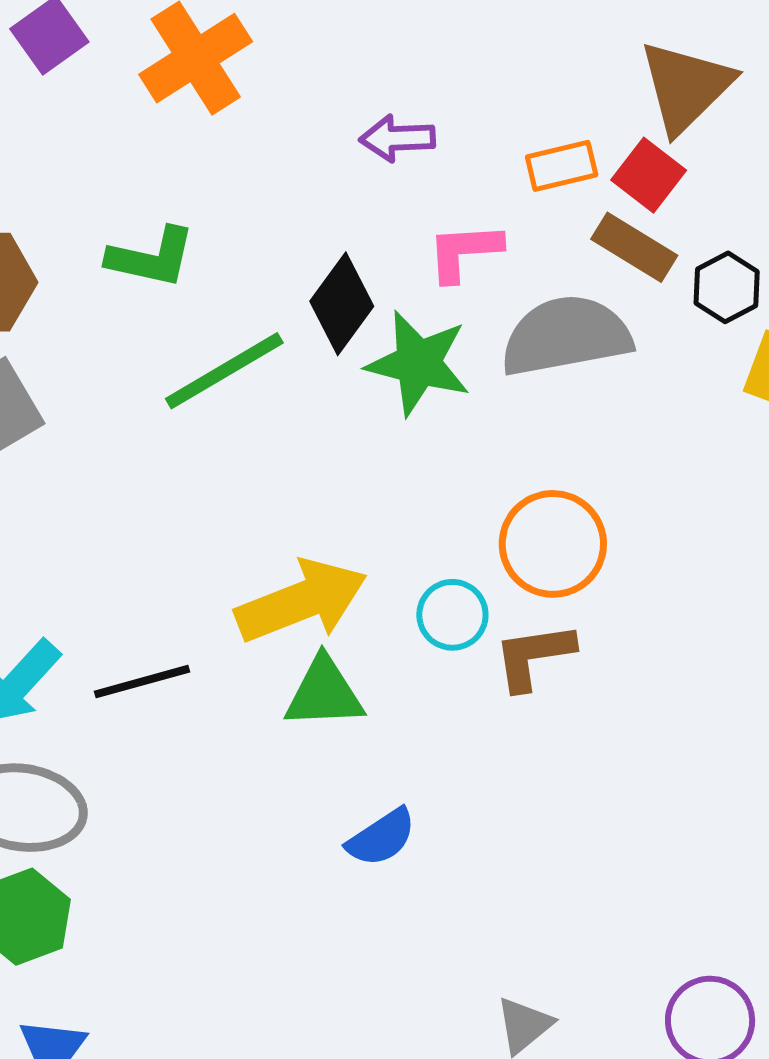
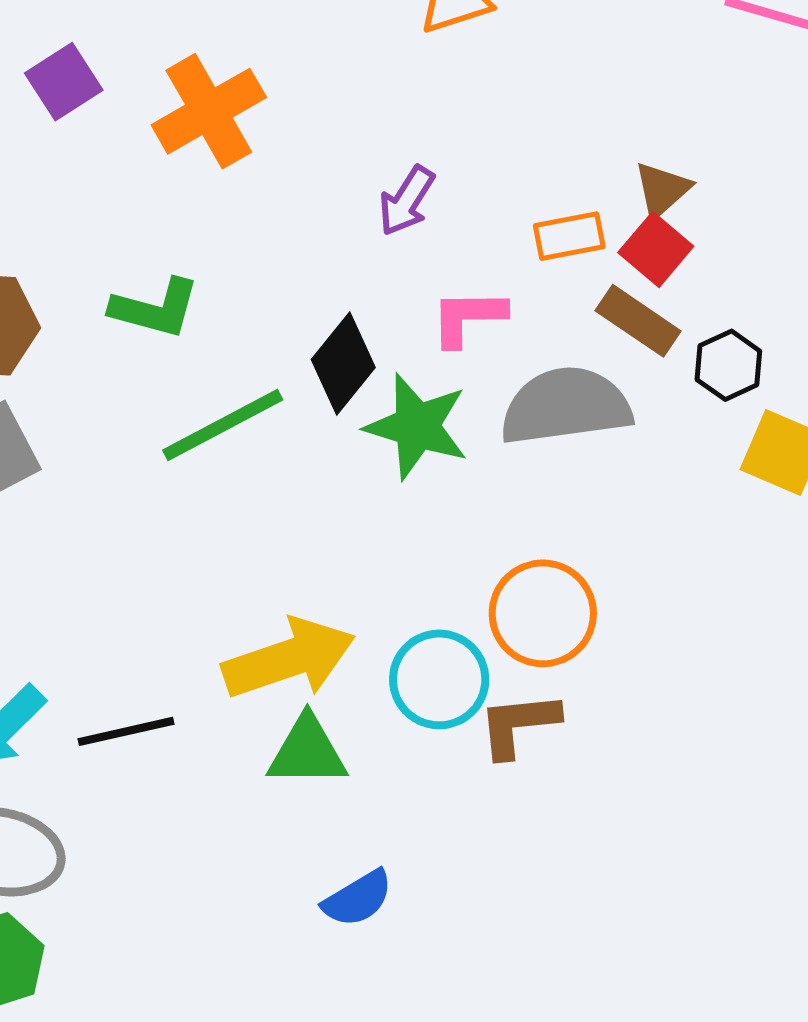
brown triangle: (686, 87) -> (662, 190), moved, size x0.6
purple arrow: (397, 138) -> (406, 201), turned -58
cyan circle: (452, 615) -> (439, 679), size x1.4

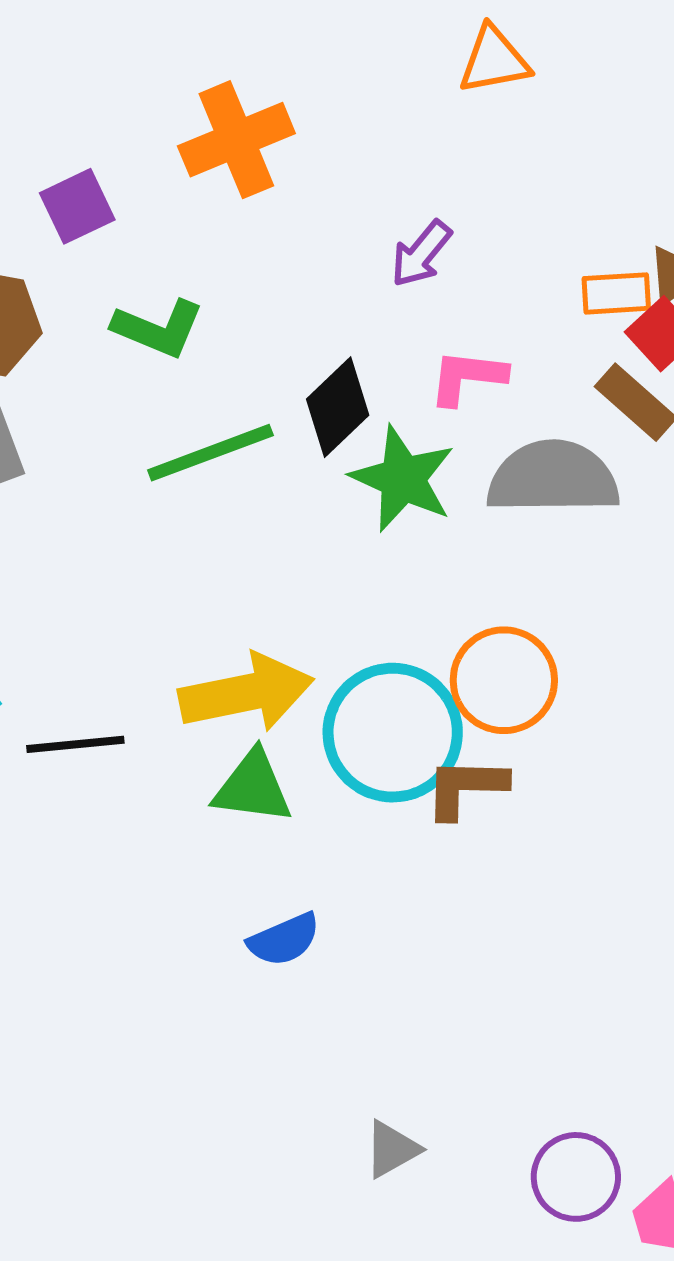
purple square: (64, 82) -> (77, 206), moved
orange rectangle: (569, 236) -> (616, 293), moved
cyan circle: (439, 679) -> (393, 733), size x1.4

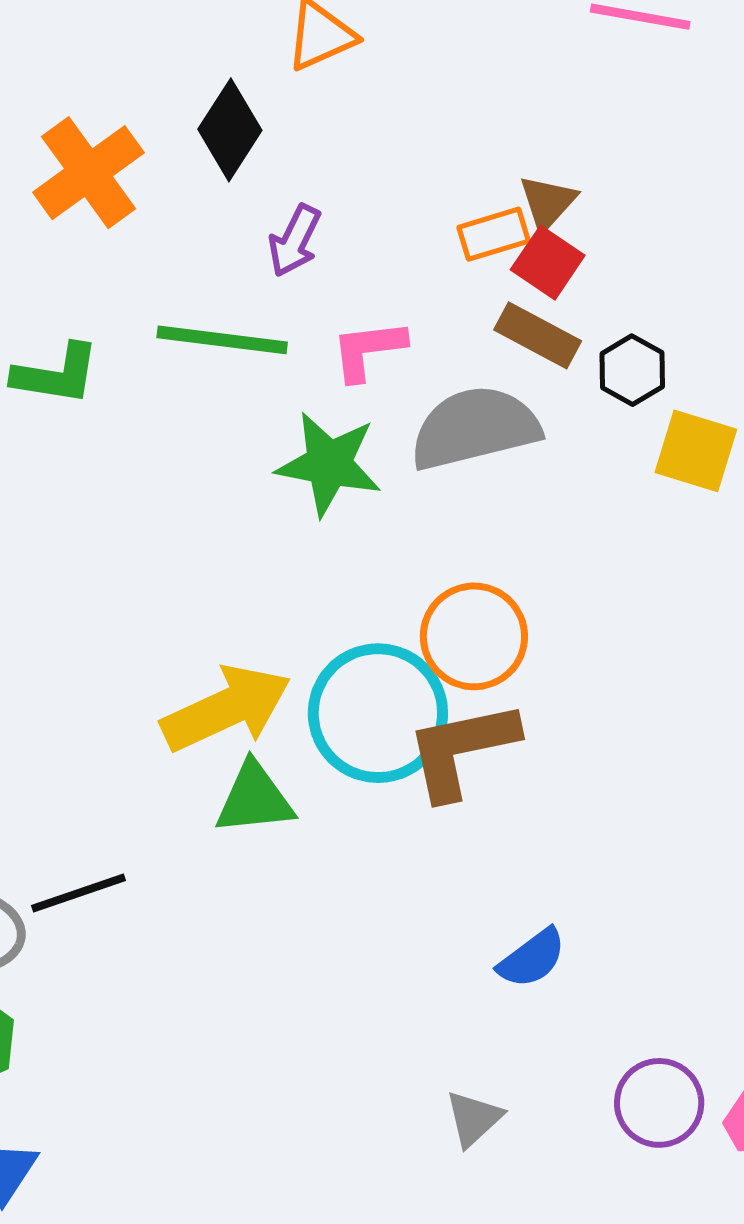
black diamond: (338, 407) -> (230, 130), moved
green line: (210, 453) -> (222, 340), moved, turned 41
black line: (75, 744) -> (78, 893), moved
brown L-shape: (466, 787) -> (462, 750), size x1.4
blue semicircle: (284, 940) -> (532, 958), moved

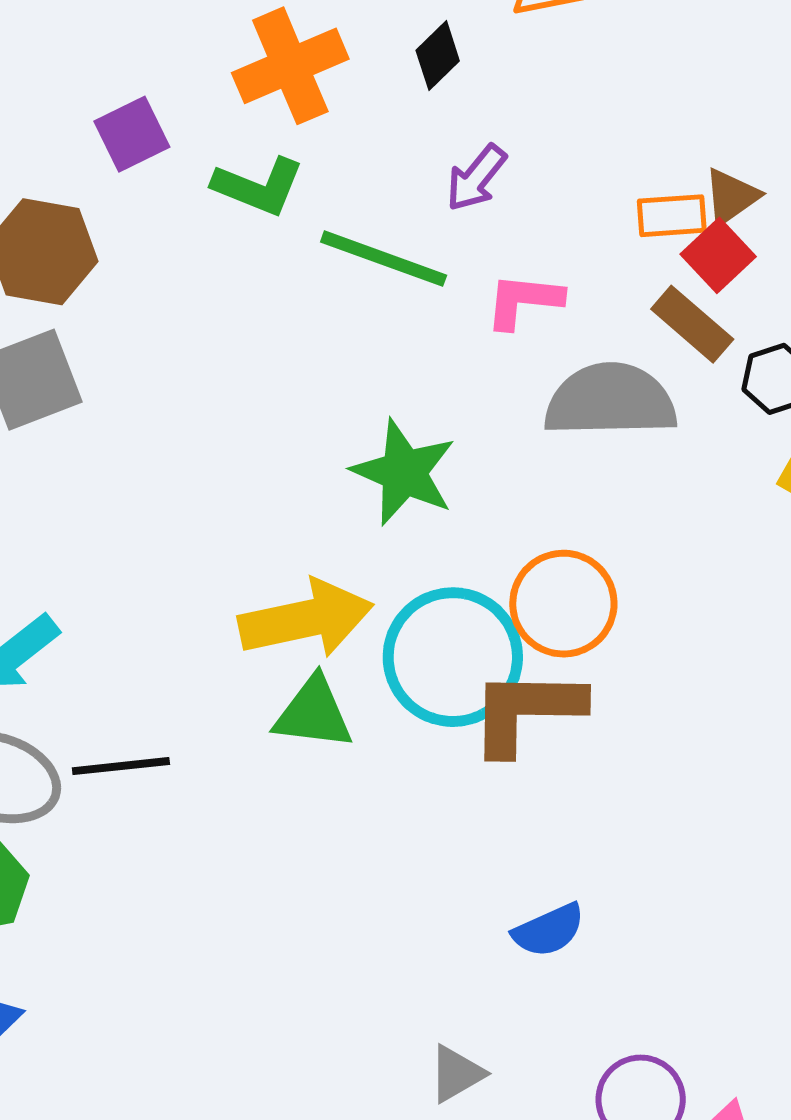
black diamond: (230, 130) -> (438, 56), size x0.7
green L-shape: (56, 374) -> (258, 186), moved
green star: (329, 464) -> (404, 472), moved

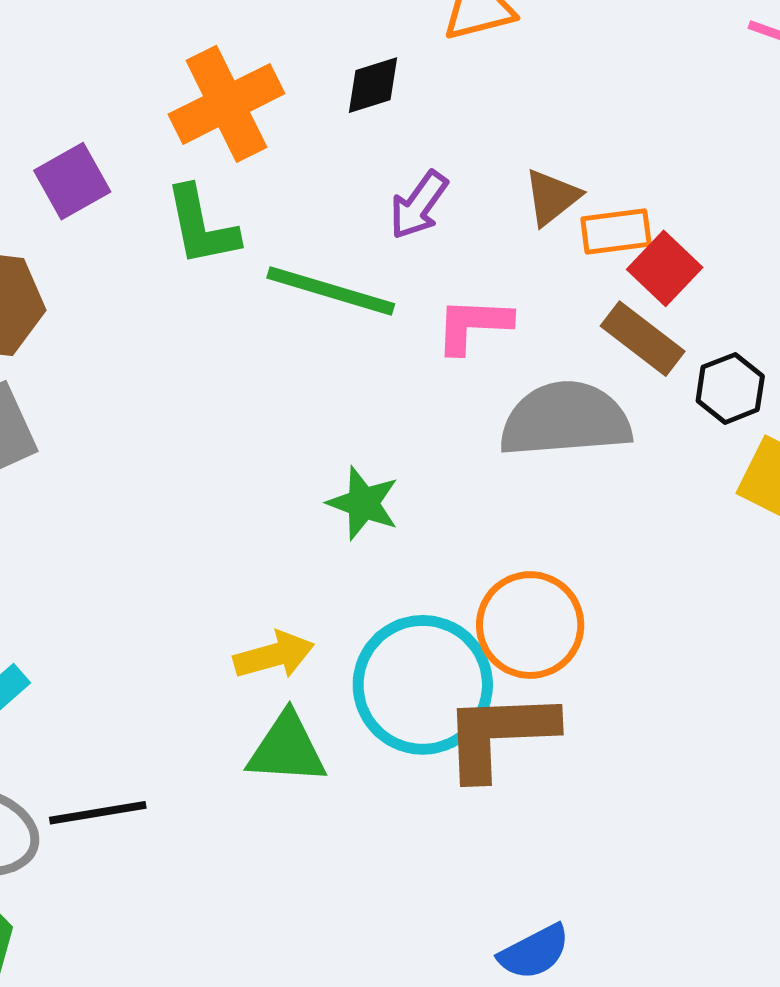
black diamond: (438, 56) -> (373, 85), turned 30
green L-shape: (258, 186) -> (201, 226), turned 60
brown triangle: (731, 197) -> (552, 197), moved
green star: (404, 472) -> (363, 503), size x0.7
yellow arrow: (306, 619) -> (274, 655), size x0.6

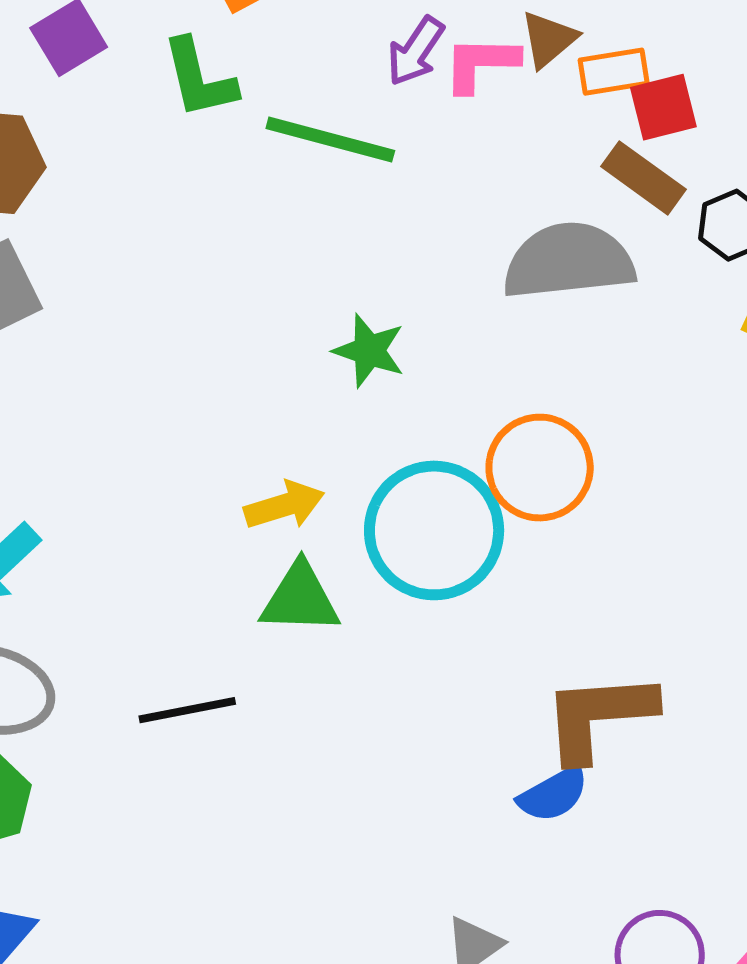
red square: (665, 268) -> (663, 107), turned 34
pink L-shape: (473, 325) -> (481, 64), moved
brown L-shape: (499, 735) -> (599, 716), moved
black line: (98, 813) -> (187, 710), moved

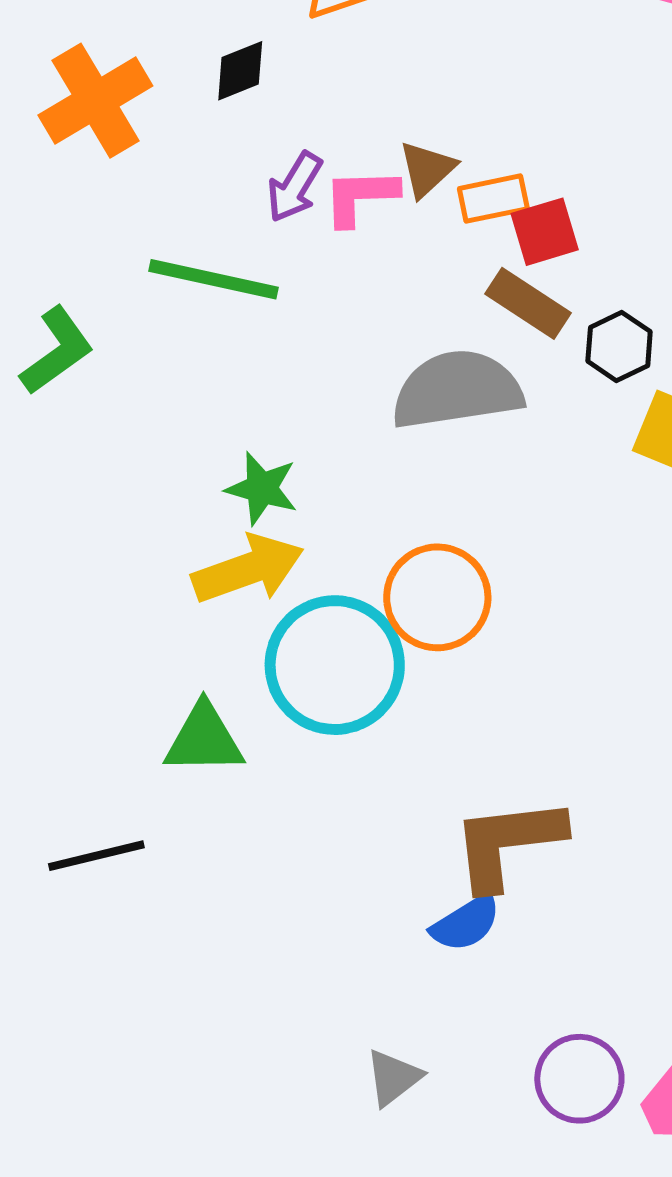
green L-shape: (199, 78) -> (57, 351), moved, turned -110
yellow arrow: (284, 505) -> (248, 569), moved, size x1.4

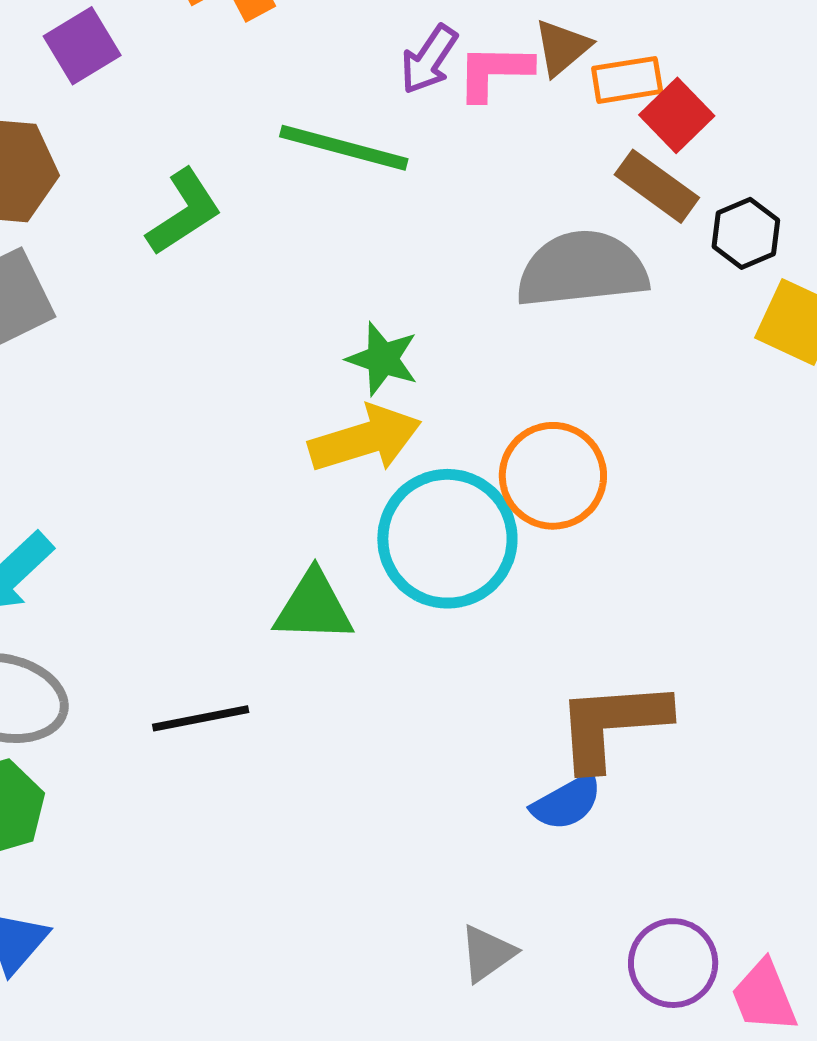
red square: (545, 232) -> (677, 115), turned -30

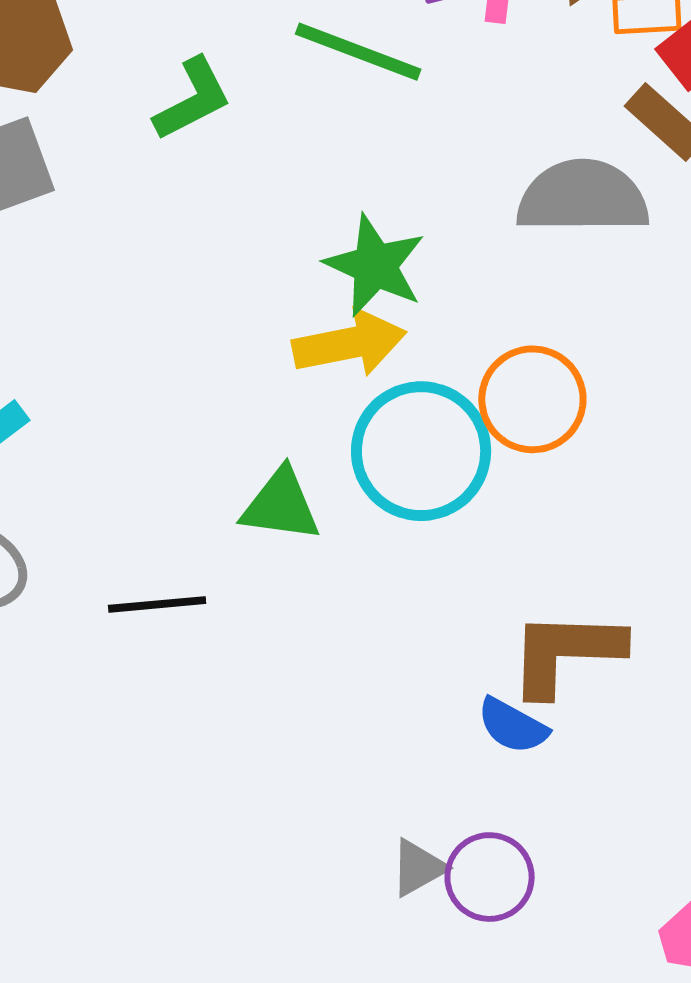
green star: (382, 359) -> (375, 266), size x1.4
blue semicircle: (567, 802) -> (513, 726), turned 52
purple circle: (673, 963) -> (490, 877), moved

